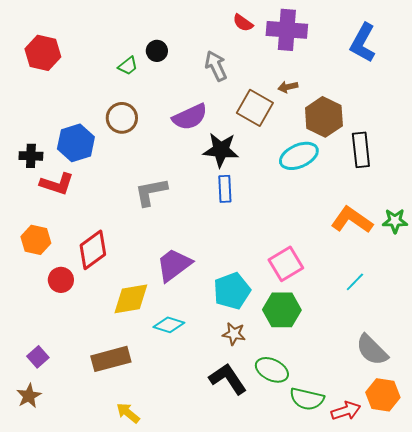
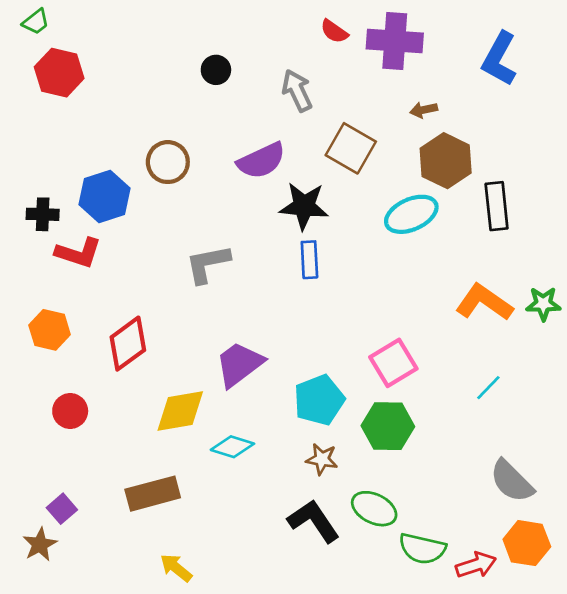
green trapezoid: (128, 66) -> (36, 22), moved
brown arrow: (288, 87) -> (424, 110), moved
red circle: (61, 280) -> (70, 411), moved
purple square: (38, 357) -> (62, 509), moved

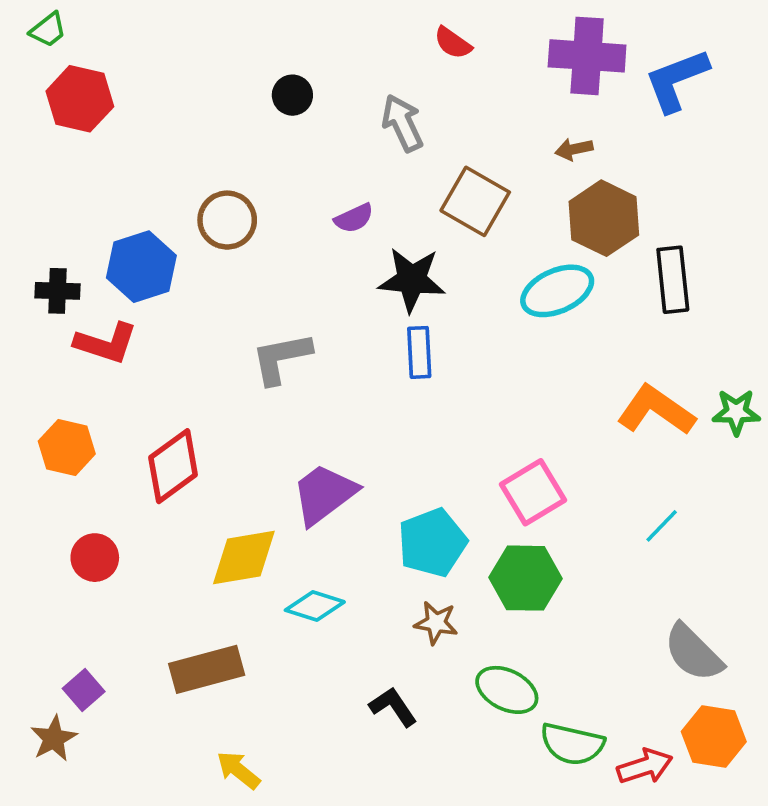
purple cross: (395, 41) -> (587, 56), moved
blue L-shape: (499, 59) -> (677, 80), turned 40
purple semicircle: (261, 161) -> (354, 218), size x0.6
black L-shape: (314, 521) -> (393, 707), moved, size x0.7

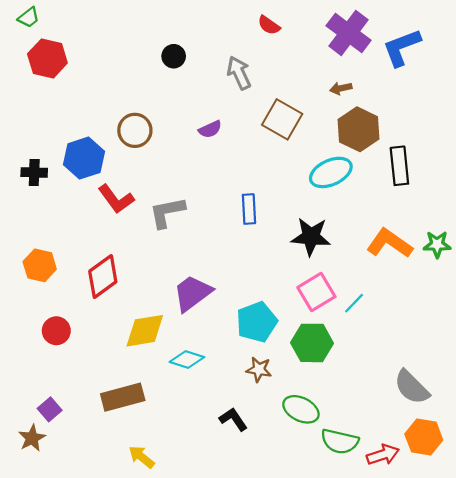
purple cross: (587, 56) -> (349, 33), turned 33
black star: (412, 280) -> (311, 237), moved
red L-shape: (106, 343) -> (116, 199), moved, turned 36
cyan line: (662, 526) -> (354, 303), moved

